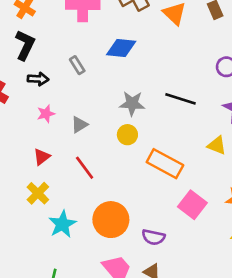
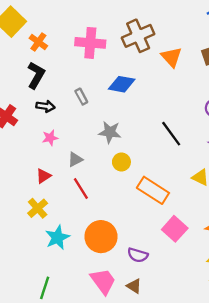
black line: (181, 99) -> (171, 134), turned 32
gray star: (132, 103) -> (110, 132), moved
gray triangle: (79, 125) -> (75, 160), moved

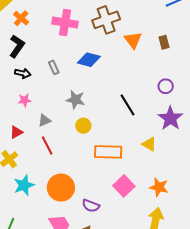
orange rectangle: (153, 190) -> (108, 152), turned -36

